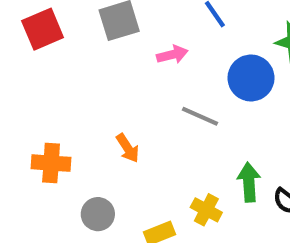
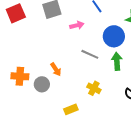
green arrow: (249, 182) -> (117, 61), moved
yellow cross: (206, 210) -> (94, 88), moved
gray circle: (98, 214) -> (42, 84), moved

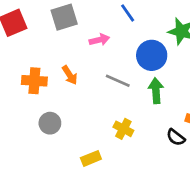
orange arrow: (56, 69) -> (70, 75), moved
orange cross: (20, 76) -> (34, 81), moved

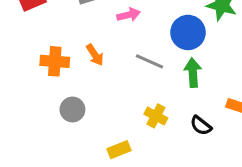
black semicircle: (176, 137) -> (201, 126), moved

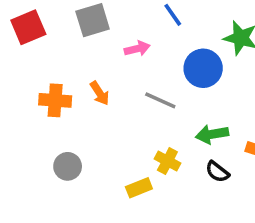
green arrow: (193, 73) -> (212, 134), moved, turned -96
gray circle: (72, 109) -> (68, 166), moved
yellow rectangle: (119, 150) -> (139, 188), moved

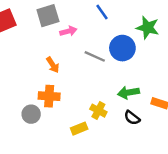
pink arrow: (137, 49) -> (68, 31), moved
orange cross: (55, 100) -> (49, 96), moved
gray line: (160, 100) -> (95, 56), moved

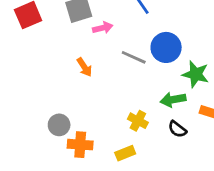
green star: (148, 28) -> (196, 74), moved
orange cross: (49, 96) -> (80, 145), moved
yellow rectangle: (79, 129) -> (125, 153), moved

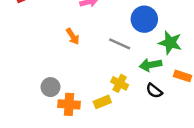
gray line: (134, 57) -> (120, 44), moved
yellow rectangle: (125, 153) -> (102, 102), moved

